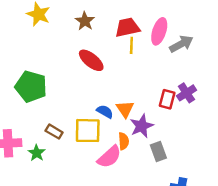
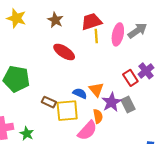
pink ellipse: (159, 31) -> (118, 34), moved
red rectangle: (167, 99) -> (130, 78), turned -42
brown rectangle: (54, 132) -> (49, 102), moved
gray rectangle: (158, 152) -> (128, 105), moved

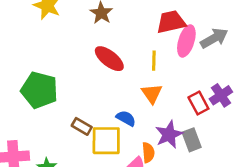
red trapezoid: (91, 22) -> (171, 22), moved
yellow line: (96, 36) -> (154, 61), moved
orange triangle: (96, 90) -> (152, 94), moved

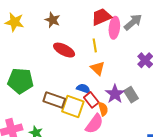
red rectangle: (198, 103) -> (91, 100), moved
brown rectangle: (82, 126) -> (54, 100), size x1.5
yellow square: (106, 141) -> (73, 107), turned 30

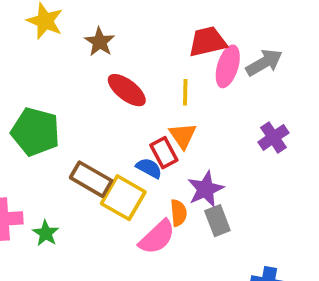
brown star: (52, 20) -> (100, 42), moved
gray rectangle: (131, 95) -> (217, 221), moved
red rectangle: (91, 100) -> (164, 153), moved

